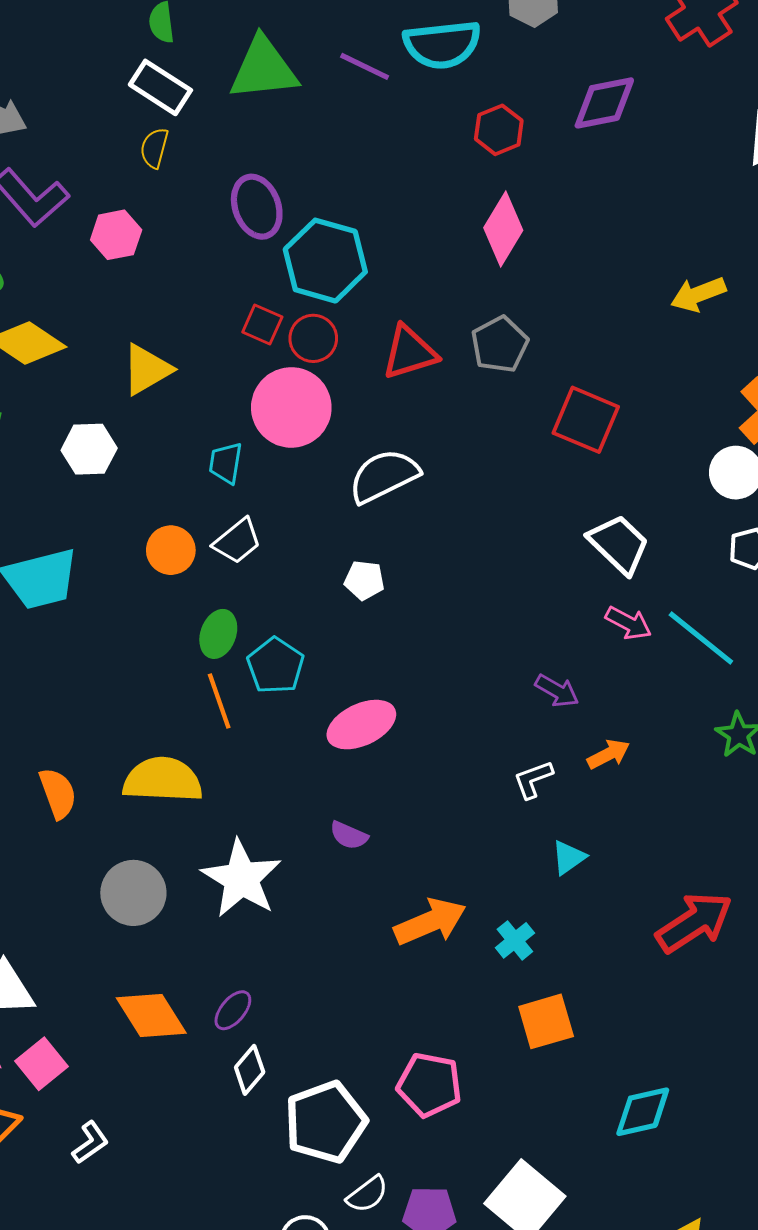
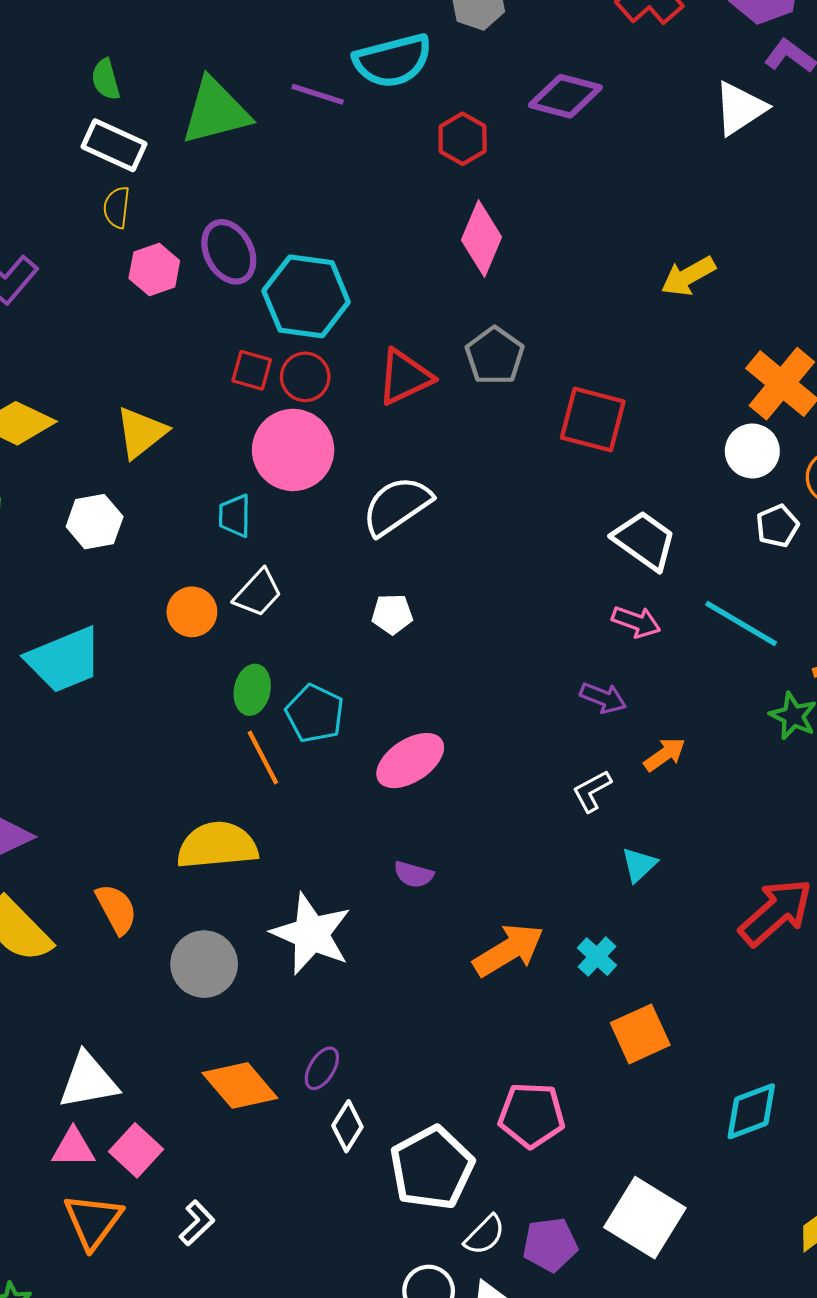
purple diamond: (604, 103) -> (565, 96), turned 34
pink hexagon: (116, 235) -> (154, 269), moved
pink arrow: (628, 623) -> (636, 622), moved
orange semicircle: (58, 793) -> (116, 909), moved

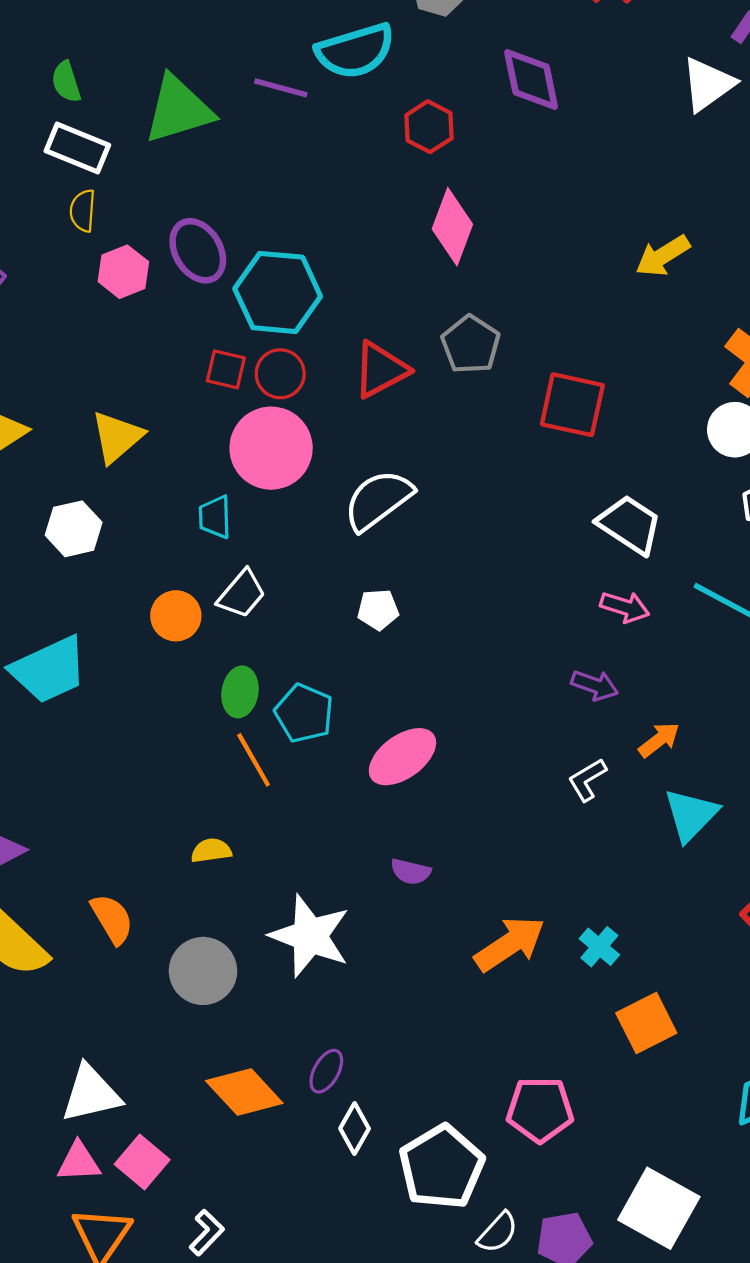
purple diamond: (565, 96) -> (531, 79), turned 66
yellow semicircle: (217, 845) -> (211, 851), size x0.5
cyan triangle: (639, 865) -> (691, 815), moved, size x1.5

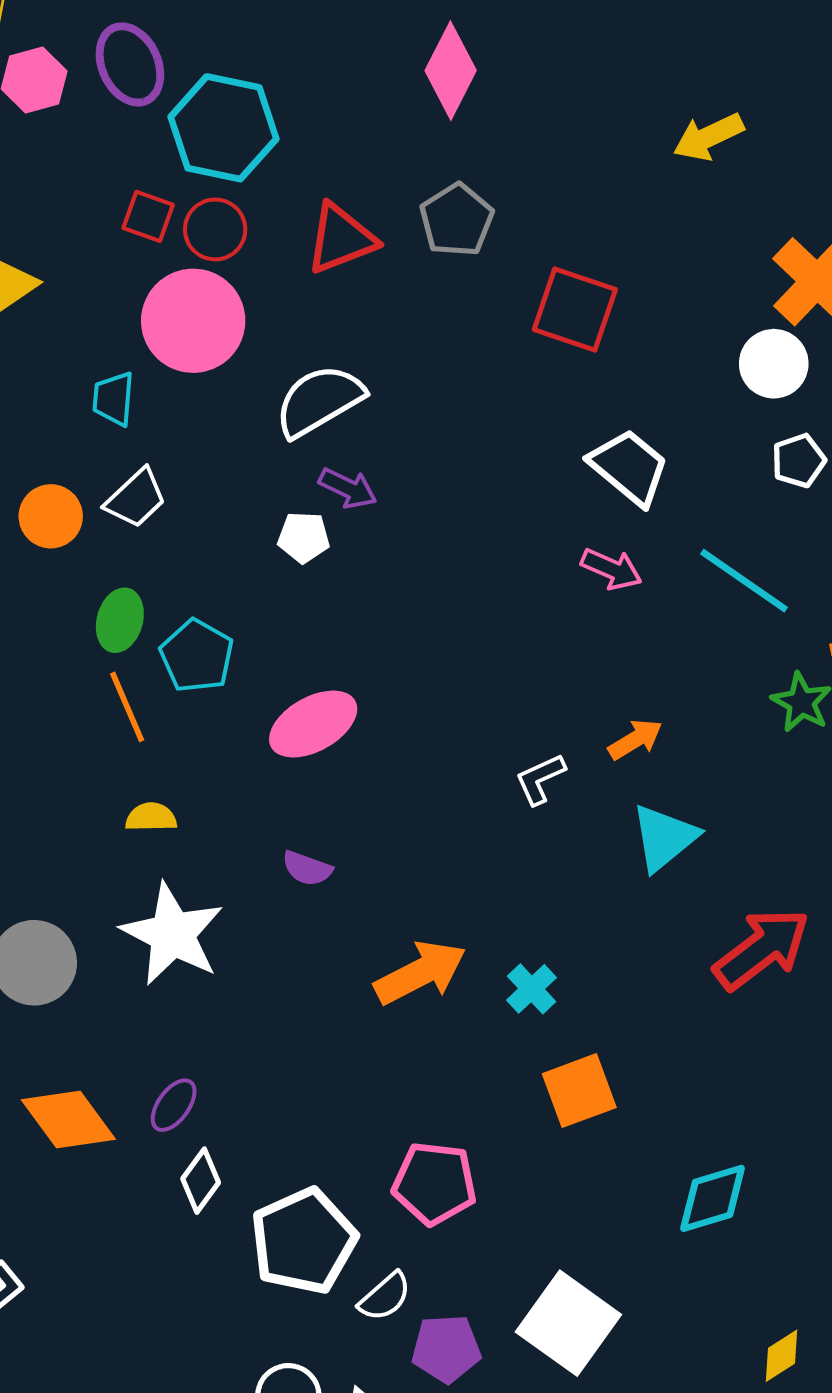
purple arrow: (595, 685) -> (348, 488), moved
yellow semicircle: (211, 851) -> (151, 817), moved
white semicircle: (498, 1232) -> (385, 1297), moved

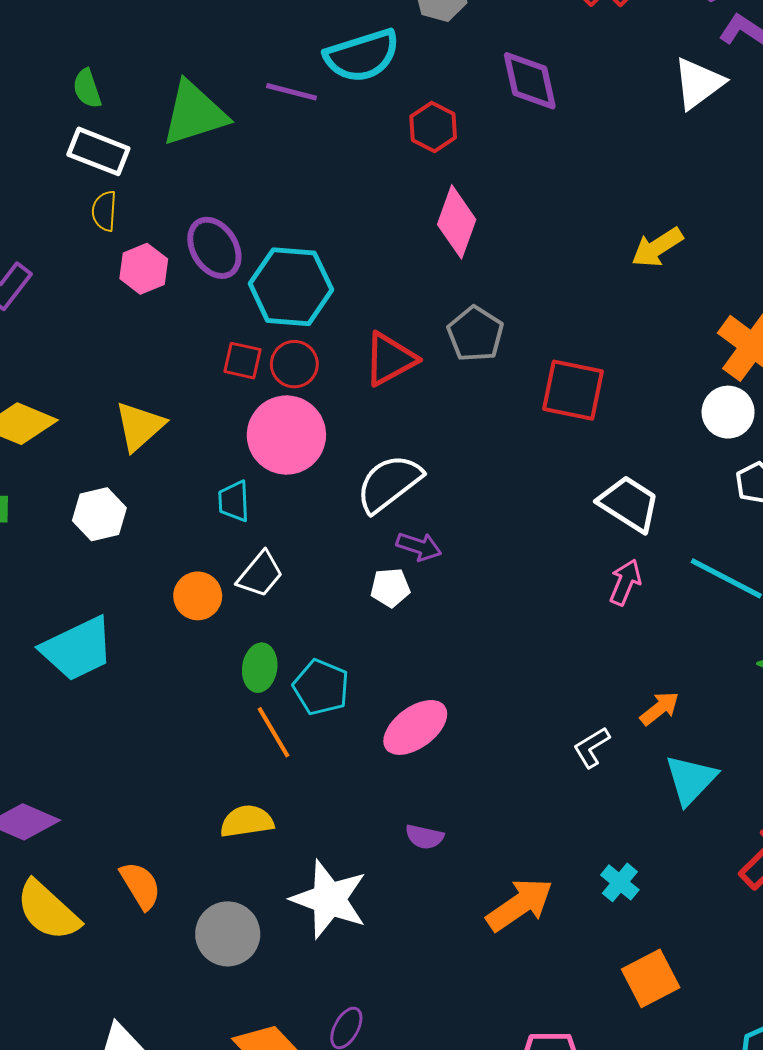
pink arrow: (611, 569) -> (625, 582), turned -84
yellow semicircle: (151, 817) -> (247, 821), moved, size x1.4
cyan cross: (532, 989) -> (620, 882), moved

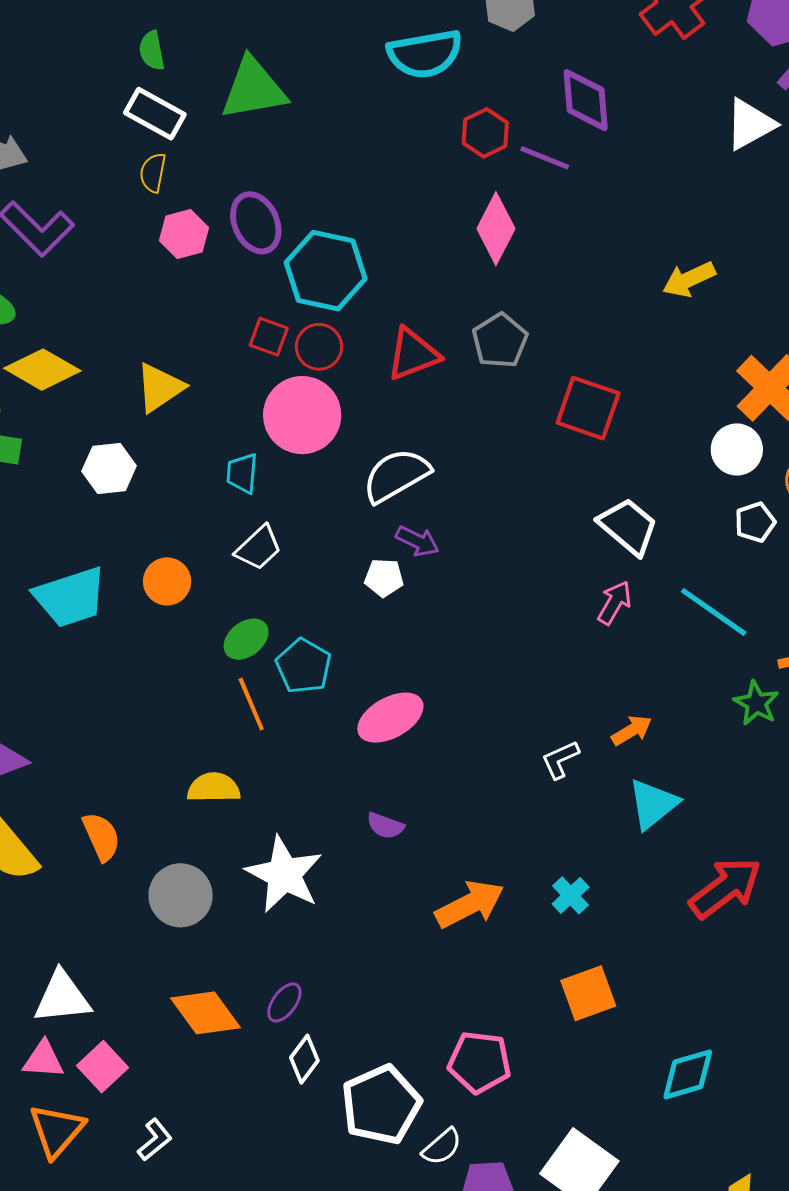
purple line: (292, 92) -> (545, 158), moved
orange circle: (198, 596) -> (167, 581), moved
green ellipse: (260, 668) -> (246, 639), turned 36

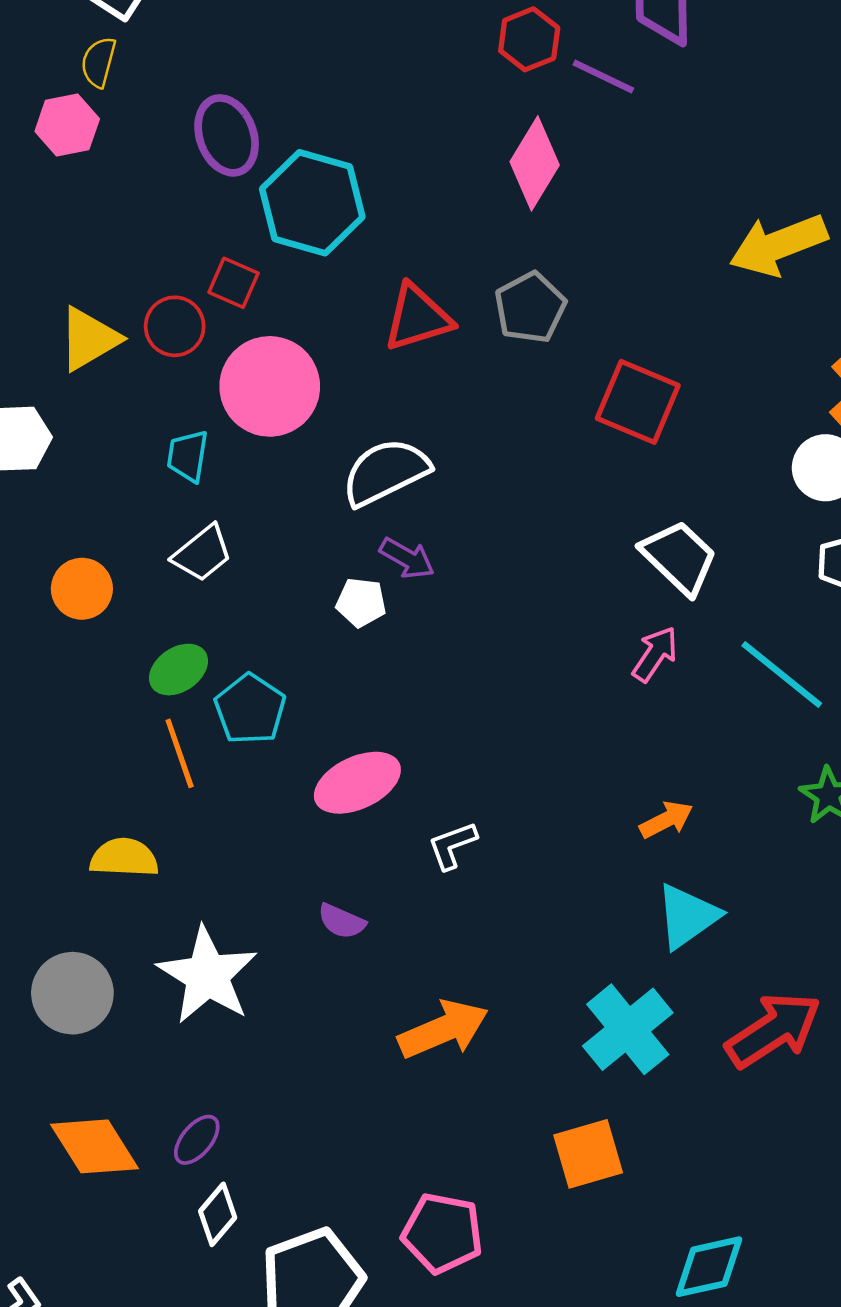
pink hexagon: (184, 234) -> (67, 125), moved
yellow arrow: (689, 279) -> (778, 245), size x1.4
red circle: (319, 347) -> (175, 326), moved
white L-shape: (560, 760) -> (452, 845), moved
cyan cross: (571, 895) -> (628, 1029), moved, size x1.8

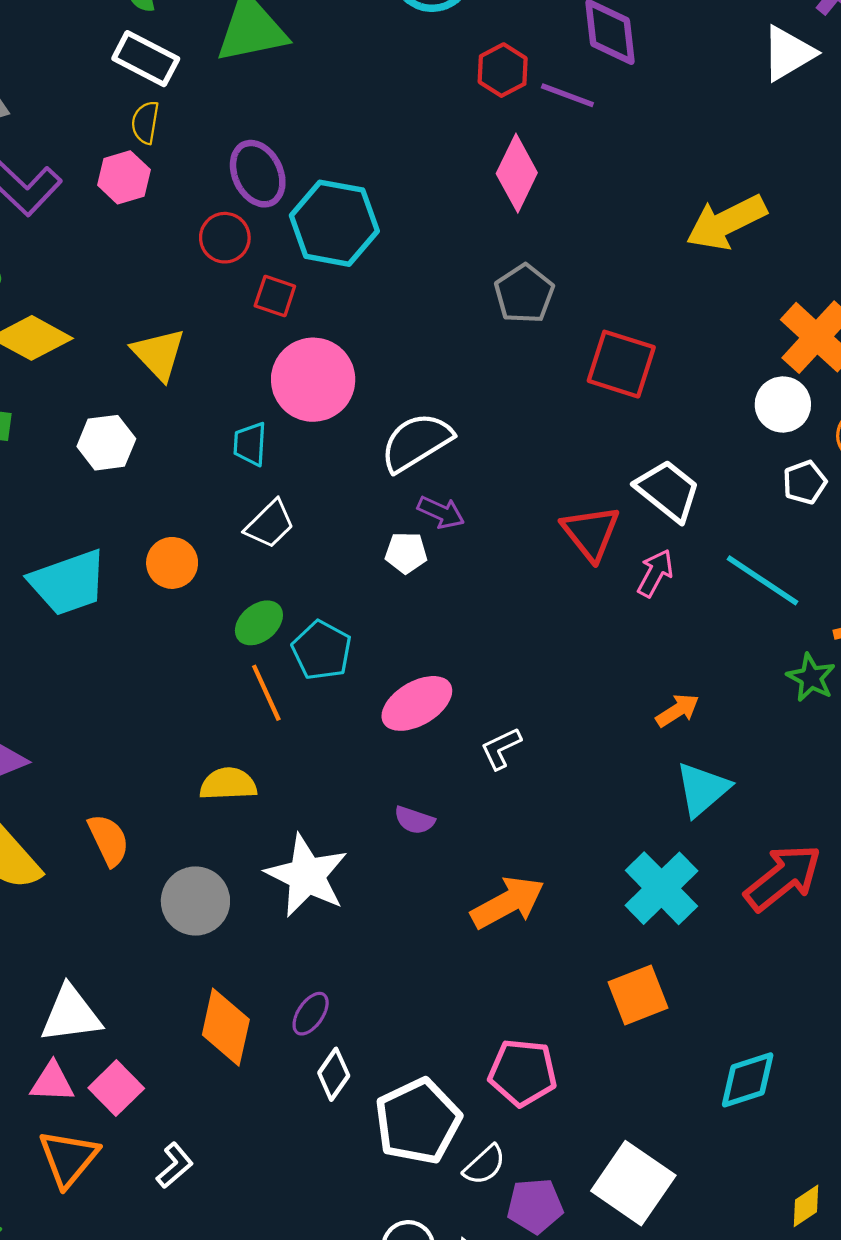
red triangle: (418, 318) -> (591, 533), moved, turned -46
red circle: (175, 326) -> (225, 238), moved
yellow triangle: (89, 339) -> (159, 354), turned -38
orange diamond: (95, 1146) -> (226, 1027), turned 50

